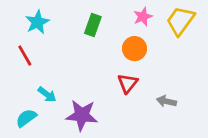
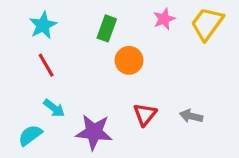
orange circle: (135, 49) -> (129, 60), moved
red line: (25, 56) -> (46, 65), moved
red triangle: (128, 83) -> (145, 115), moved

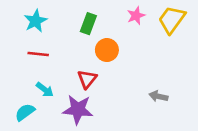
red line: (46, 65) -> (38, 54), turned -54
red triangle: (145, 115) -> (87, 79), moved

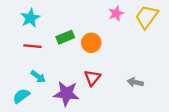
green rectangle: (88, 24) -> (65, 37), moved, turned 48
red triangle: (87, 79) -> (92, 78), moved

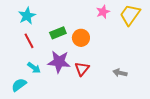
red line: (33, 46) -> (29, 41), turned 56
purple star: (66, 94) -> (59, 62), moved

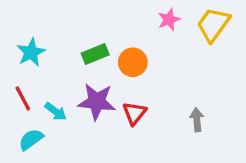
cyan star: (27, 16) -> (31, 52), moved
red line: (29, 41) -> (23, 98), moved
gray arrow: (120, 73) -> (197, 120), turned 72

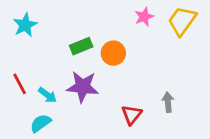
cyan star: (31, 52) -> (25, 25), moved
red triangle: (134, 113) -> (132, 115), moved
cyan semicircle: (31, 139) -> (41, 123), moved

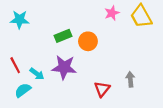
yellow trapezoid: (182, 21) -> (141, 16), turned -65
cyan star: (25, 25) -> (20, 20), turned 30
cyan semicircle: (41, 123) -> (23, 90), moved

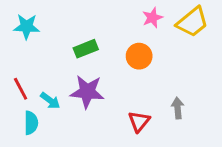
yellow trapezoid: (141, 16) -> (192, 22), turned -100
orange circle: (88, 41) -> (139, 56), moved
cyan semicircle: (23, 90) -> (31, 123), turned 126

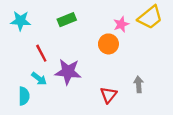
pink star: (152, 18) -> (121, 24), moved
green rectangle: (86, 49) -> (67, 20), moved
red line: (21, 89) -> (41, 53), moved

